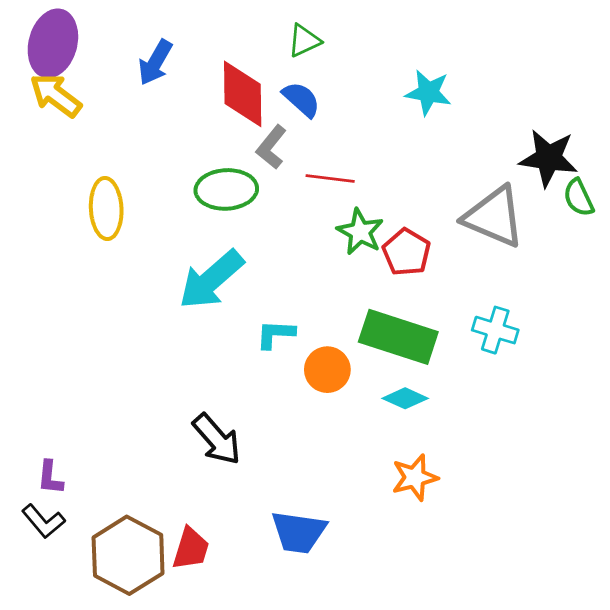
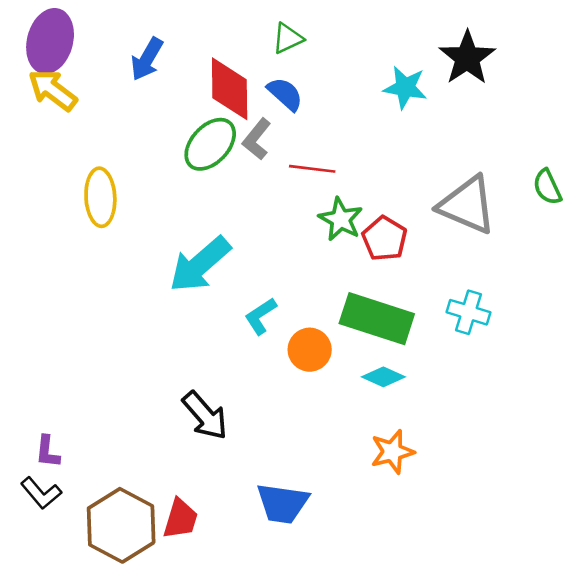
black star: (549, 158) -> (467, 58), moved, turned 30
green ellipse: (226, 189) -> (210, 144), moved, turned -44
cyan L-shape: (275, 334) -> (261, 316), turned -36

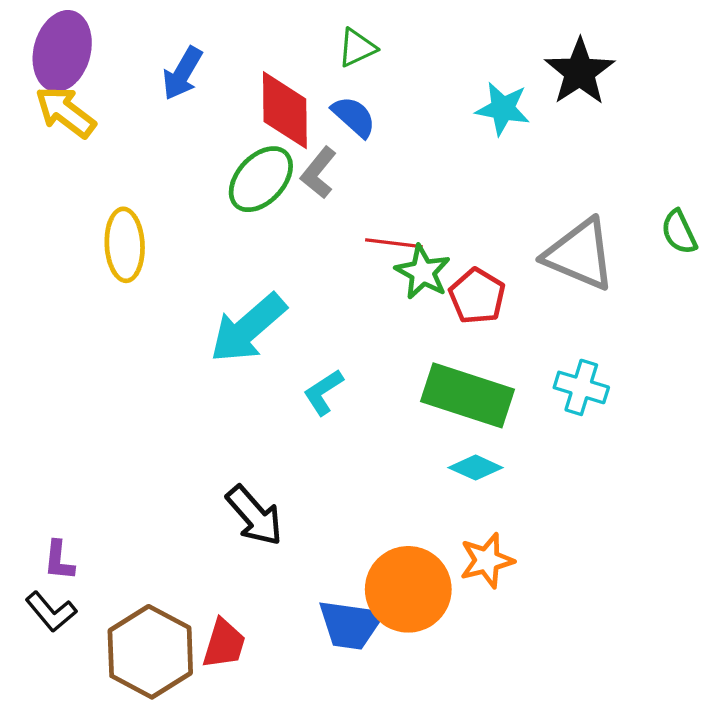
red line: (312, 169) -> (394, 243), moved
orange circle: (310, 350) -> (408, 589), moved, size x1.6

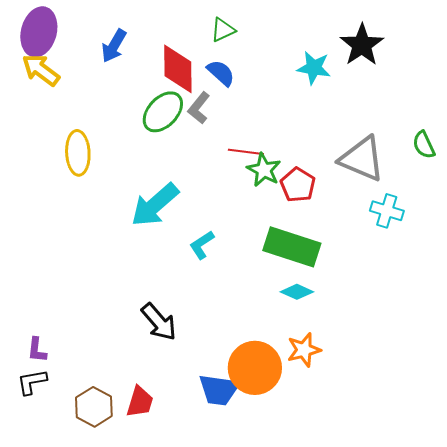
cyan cross: (581, 387) -> (387, 211), moved
black L-shape: (51, 612) -> (32, 382), turned 120
brown hexagon: (150, 652) -> (94, 407), size x0.7

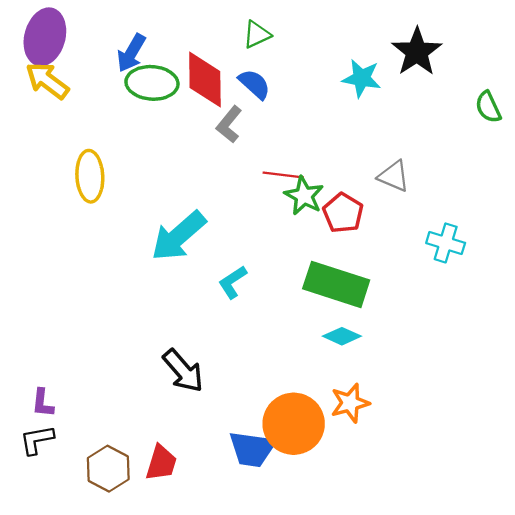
green ellipse: (163, 112) -> (152, 83), moved, turned 51
green semicircle: (424, 145) -> (488, 107), moved
gray triangle: (362, 159) -> (394, 176), moved, size x0.6

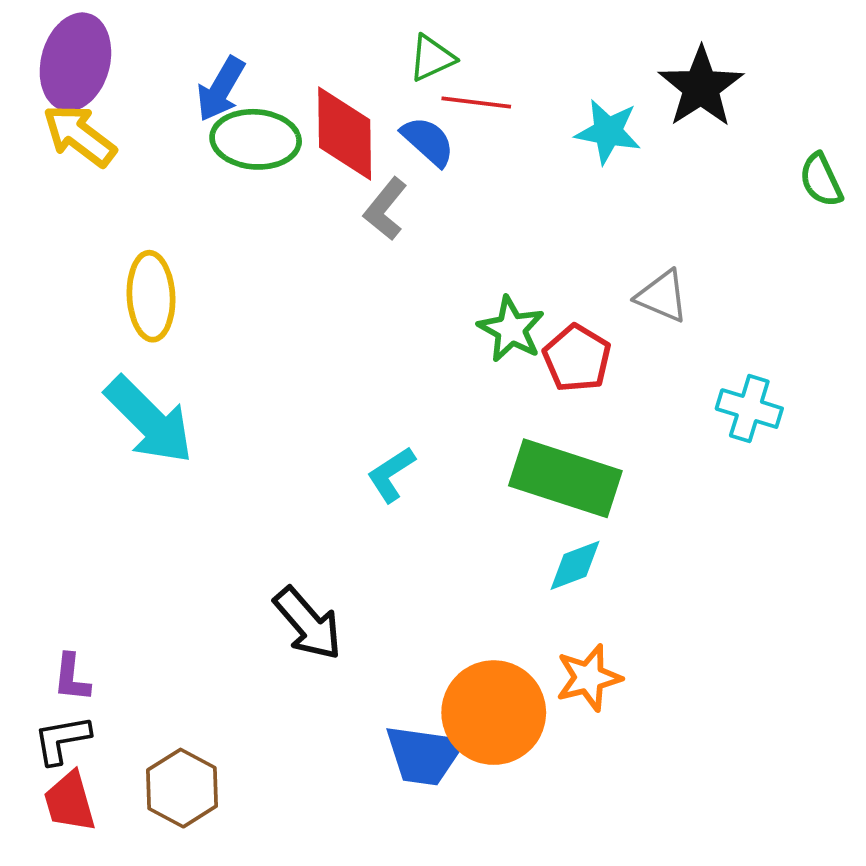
red line: (283, 175) -> (476, 103), moved
cyan arrow: (178, 236) -> (149, 420), moved, turned -94
cyan diamond: (342, 336) -> (575, 565), turned -45
red trapezoid: (161, 463) -> (70, 802), moved, turned 147

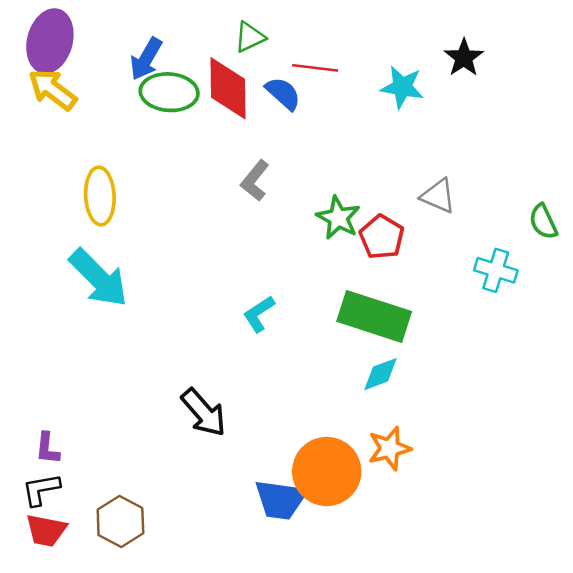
green triangle: (432, 58) -> (250, 37), moved
black star: (701, 87) -> (464, 58), size x0.7
green semicircle: (821, 180) -> (543, 222), moved
gray L-shape: (385, 209) -> (255, 181), moved
red trapezoid: (70, 802) -> (46, 530), turned -63

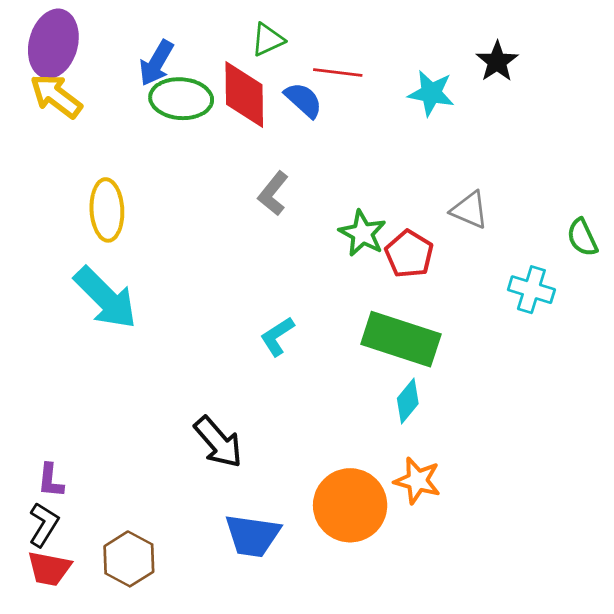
cyan diamond: (380, 374) -> (408, 401), turned -30
orange star: (389, 448) -> (417, 481), turned 30
black L-shape: (41, 489) -> (44, 525), turned 132
blue trapezoid: (281, 500) -> (253, 536), moved

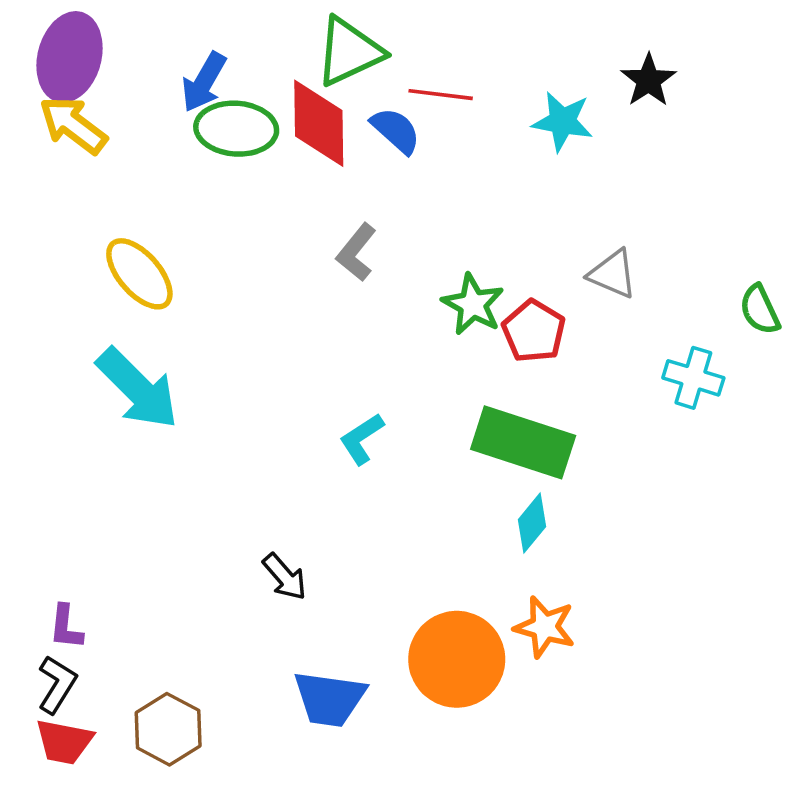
green triangle: (268, 40) -> (349, 52), size x1.6
yellow ellipse: (107, 210) -> (139, 274), turned -38
black arrow: (218, 442) -> (285, 577), size x0.7

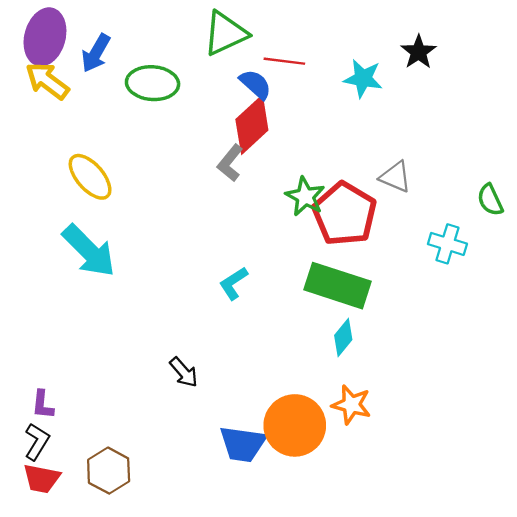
blue arrow: (204, 82) -> (96, 53), moved
red diamond: (319, 123) -> (252, 125), moved, turned 48
red pentagon: (534, 331) -> (344, 214), size x1.6
blue trapezoid: (329, 699) -> (243, 444), moved

